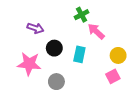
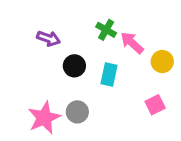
green cross: (82, 15) -> (106, 30), moved, turned -32
yellow circle: (118, 55) -> (162, 62), moved
pink star: (29, 64) -> (44, 118), moved, turned -30

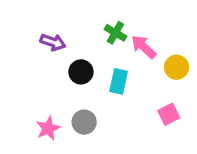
pink star: (44, 118) -> (48, 128), size x0.7

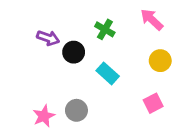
pink arrow: (144, 47) -> (152, 19), moved
black circle: (81, 72) -> (74, 52), moved
cyan rectangle: (119, 81) -> (108, 73), turned -60

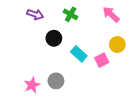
green cross: (105, 29) -> (71, 14), moved
purple arrow: (48, 38) -> (35, 14), moved
pink square: (153, 103) -> (102, 60), moved

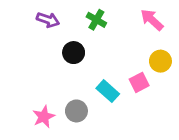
cyan rectangle: (79, 54) -> (108, 91), moved

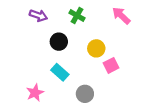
yellow circle: (160, 61) -> (96, 48), moved
cyan rectangle: (108, 91) -> (60, 72), moved
gray circle: (76, 111) -> (85, 94), moved

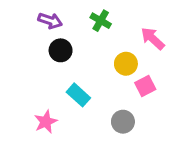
pink arrow: (121, 15) -> (153, 38), moved
black circle: (59, 42) -> (61, 50), moved
gray circle: (85, 94) -> (123, 122), moved

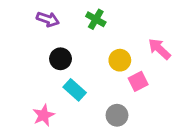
pink arrow: (153, 38) -> (159, 49), moved
black circle: (61, 50) -> (61, 59), moved

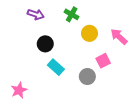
yellow circle: (120, 60) -> (89, 33), moved
pink star: (44, 115) -> (19, 90), moved
gray circle: (117, 115) -> (87, 77), moved

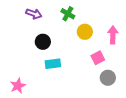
pink arrow: (119, 37) -> (113, 35), turned 48
cyan rectangle: (56, 67) -> (53, 64), turned -49
gray circle: (87, 77) -> (108, 78), moved

